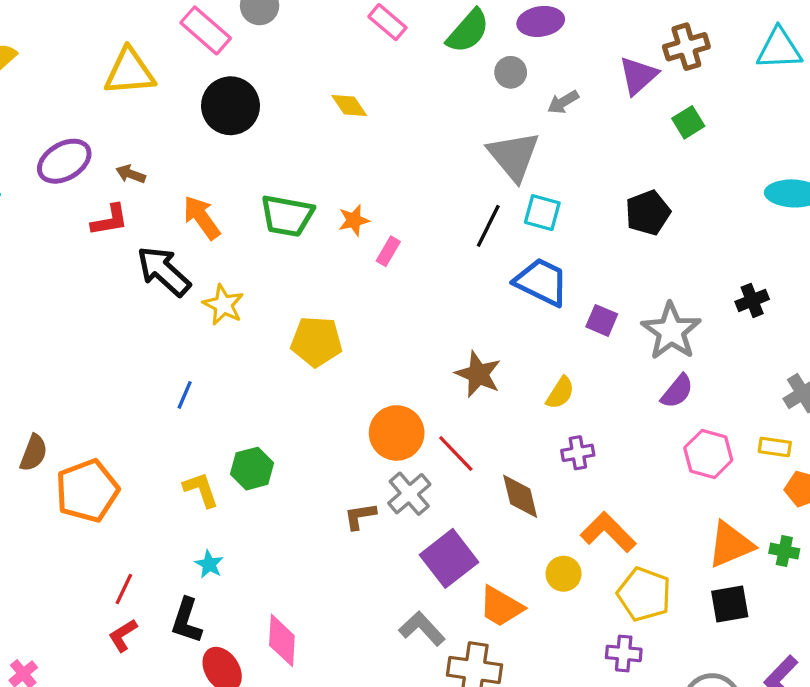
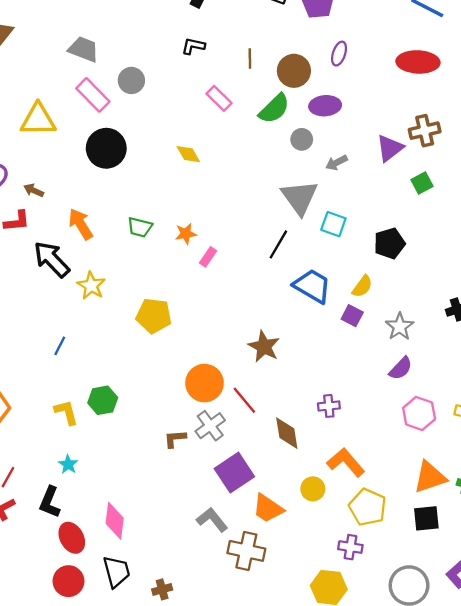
cyan square: (542, 213) -> (333, 224), moved
green trapezoid: (287, 216) -> (140, 227), size x0.7
gray star: (671, 331) -> (400, 327), size x0.7
yellow semicircle: (560, 393) -> (362, 286), moved

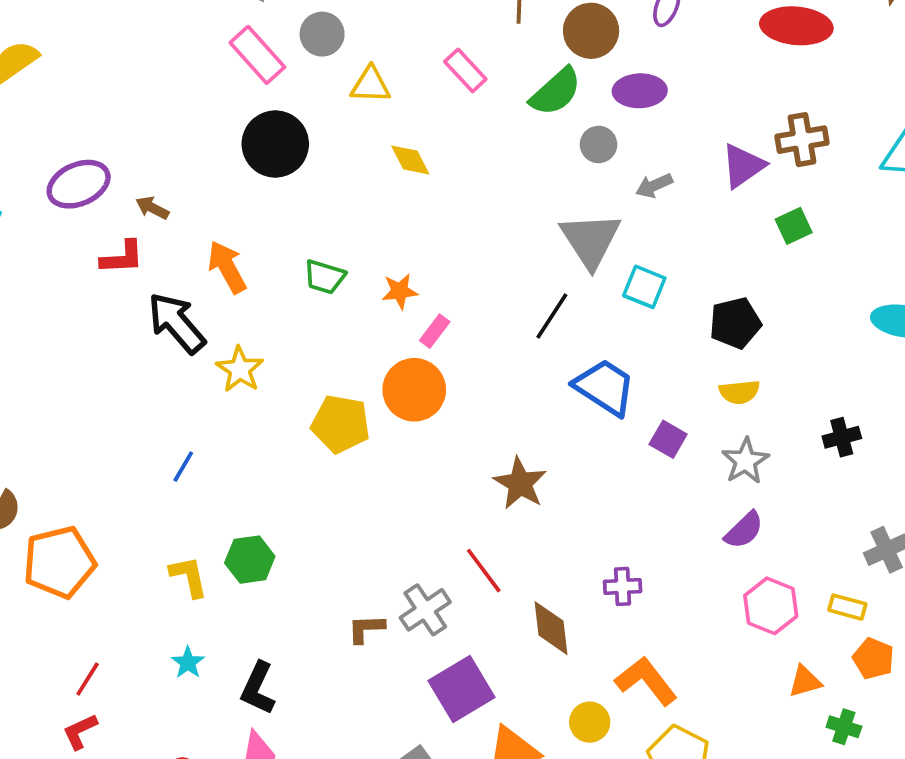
yellow triangle: (38, 120) -> (370, 85), moved, size x0.7
yellow semicircle: (362, 286) -> (739, 392), moved, turned 45
orange circle: (205, 383) -> (414, 390), moved
orange triangle: (430, 477) -> (805, 681), moved, size x0.6
black L-shape: (50, 502) -> (258, 688), moved

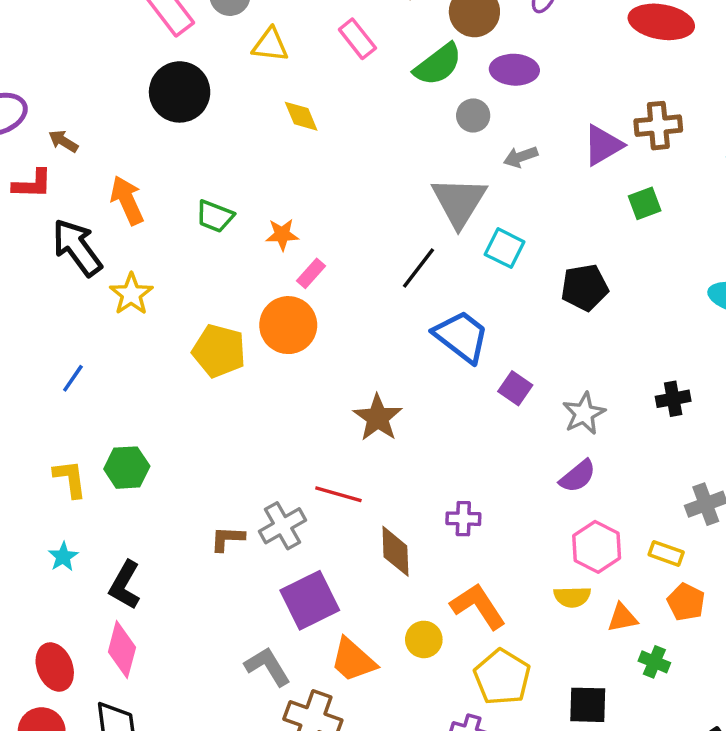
yellow semicircle: (739, 392) -> (572, 597), moved
red line: (484, 571) -> (338, 494), turned -42

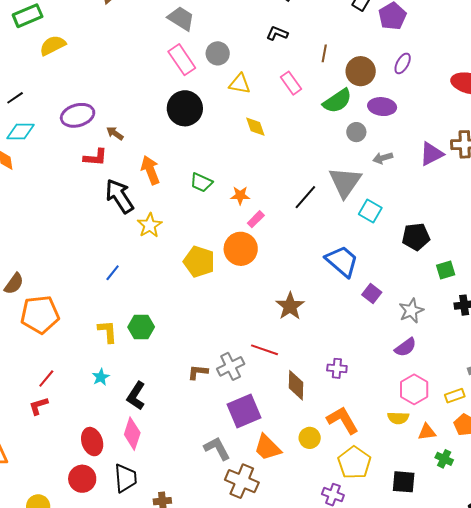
green square: (645, 203) -> (446, 270), moved
black line: (419, 268) -> (305, 197), moved
yellow rectangle: (666, 553) -> (455, 396), turned -42

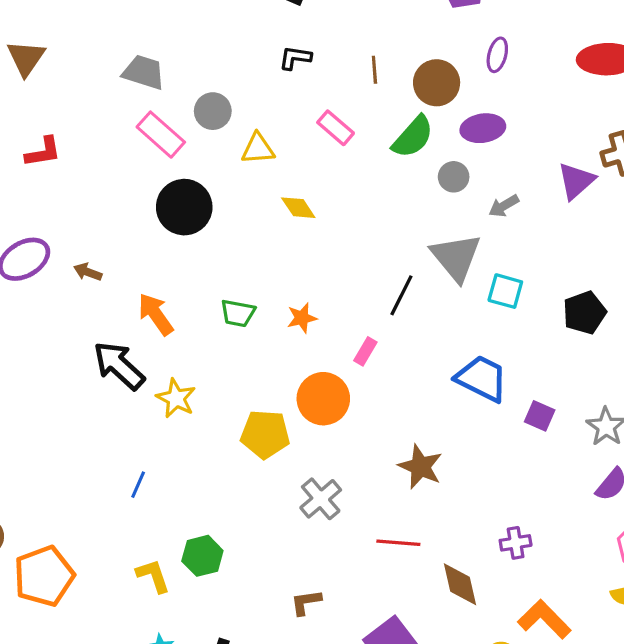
red L-shape: (95, 157) -> (43, 152), moved
pink rectangle: (256, 219) -> (365, 351), moved
gray cross: (231, 366) -> (321, 499), moved

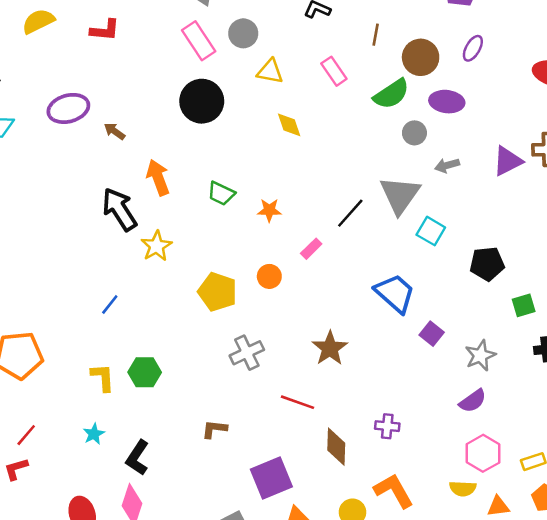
orange circle: (323, 399) -> (269, 276), size x0.6

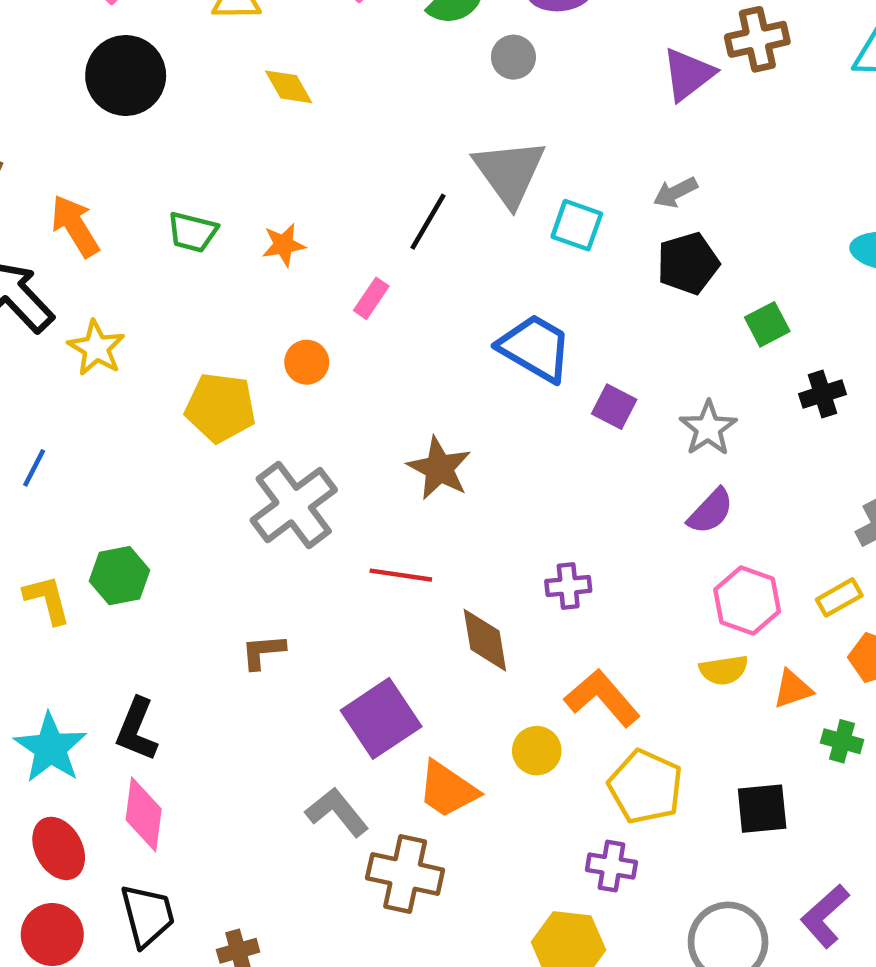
gray arrow: (447, 165) -> (675, 192), moved
gray cross: (247, 353) -> (294, 505), size x1.4
cyan star: (94, 434) -> (50, 748), moved, size x1.8

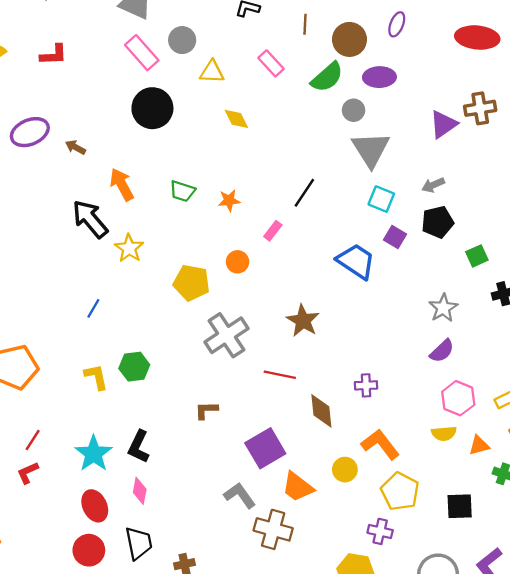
gray triangle: (509, 172) -> (371, 149), moved
purple square: (614, 407) -> (395, 237), moved
pink diamond: (144, 814) -> (140, 491), size x0.7

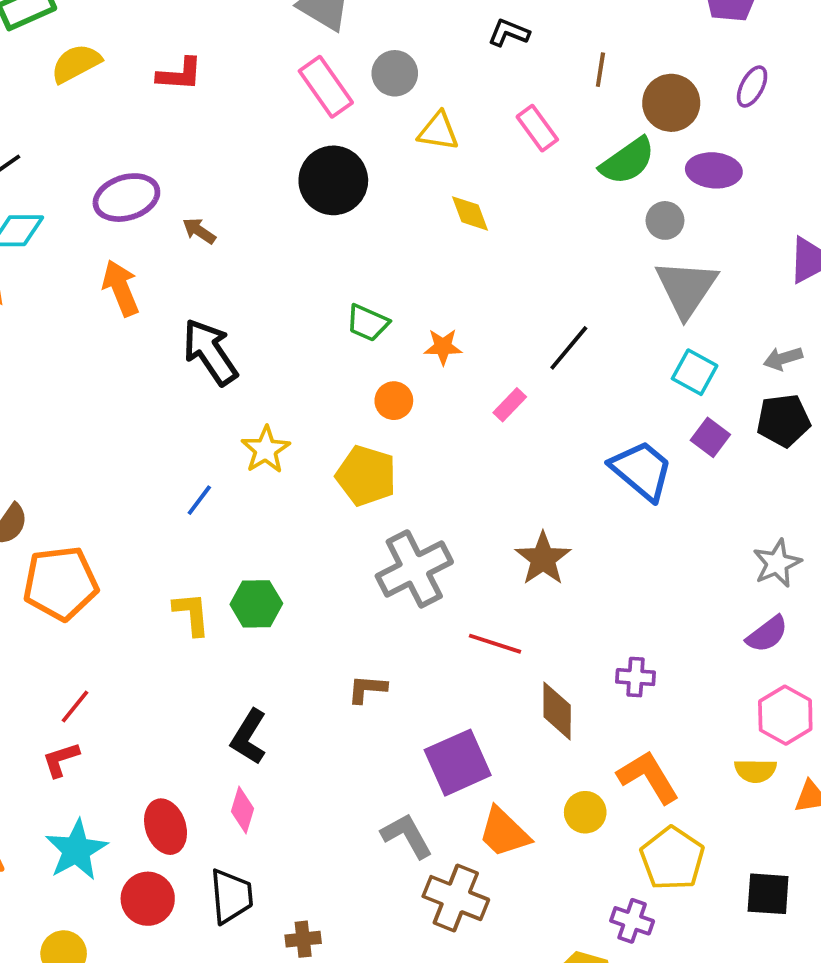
orange arrow: (122, 184) -> (121, 288), moved
yellow star: (129, 248) -> (266, 450), moved
orange circle: (238, 262) -> (394, 401), moved
cyan star: (93, 454) -> (76, 850), moved

